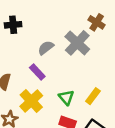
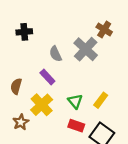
gray semicircle: (46, 48) -> (56, 54), turned -77

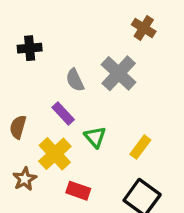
brown cross: (104, 29) -> (144, 28), moved
green triangle: (75, 101) -> (95, 137), moved
red rectangle: (76, 126) -> (78, 191), moved

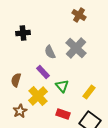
brown cross: (144, 28) -> (79, 15), moved
red rectangle: (78, 191) -> (63, 114), moved

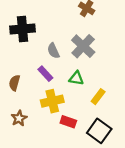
black cross: (23, 33) -> (22, 29), size x1.5
green triangle: (62, 86) -> (76, 78), moved, turned -40
yellow cross: (38, 96) -> (52, 101), moved, turned 30

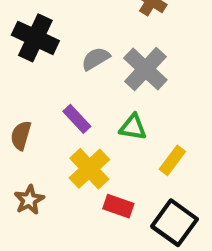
black cross: (22, 29) -> (35, 38), turned 30
gray semicircle: (53, 51) -> (96, 59), moved, turned 84
yellow cross: (52, 101) -> (89, 169), turned -30

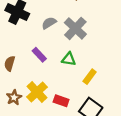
yellow cross: (89, 169) -> (37, 92), moved

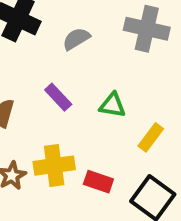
gray cross: (75, 28) -> (147, 29), moved, turned -30
yellow cross: (37, 92) -> (54, 166), turned 35

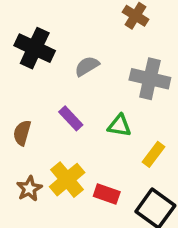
gray cross: (147, 29) -> (150, 79), moved
yellow cross: (54, 166) -> (67, 180), turned -32

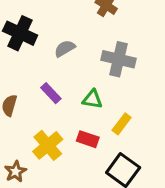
brown star: (29, 189) -> (15, 172), moved
red rectangle: (107, 194) -> (88, 139), moved

